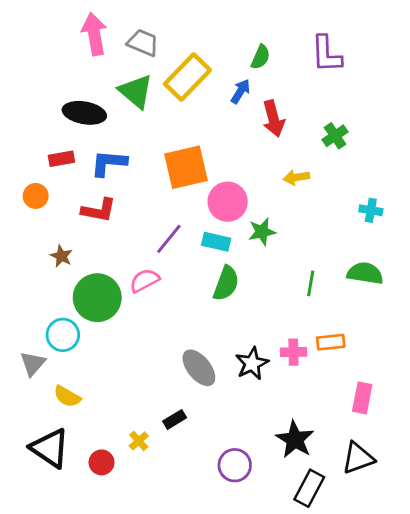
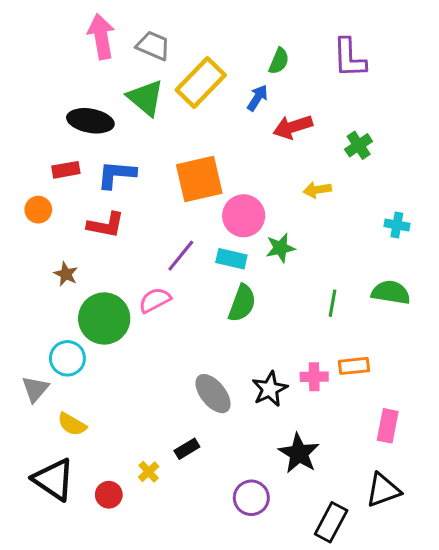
red arrow: (273, 119) -> (293, 127), turned 87
black star: (295, 439) -> (299, 453), moved

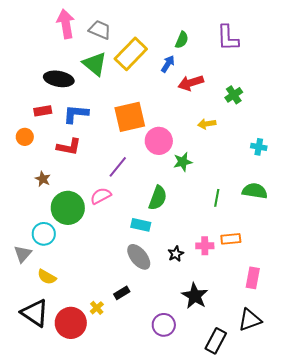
cyan rectangle: (231, 259) -> (141, 225), moved
black star: (270, 389) -> (176, 254), size x0.7
red circle: (109, 495) -> (71, 323), size x1.8

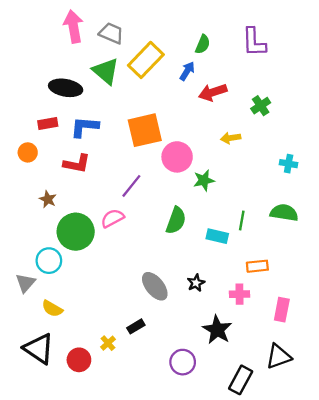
cyan rectangle: (141, 225) -> (217, 236), moved
pink cross: (205, 246) -> (239, 294), moved
red circle: (71, 323) -> (79, 360), size x0.7

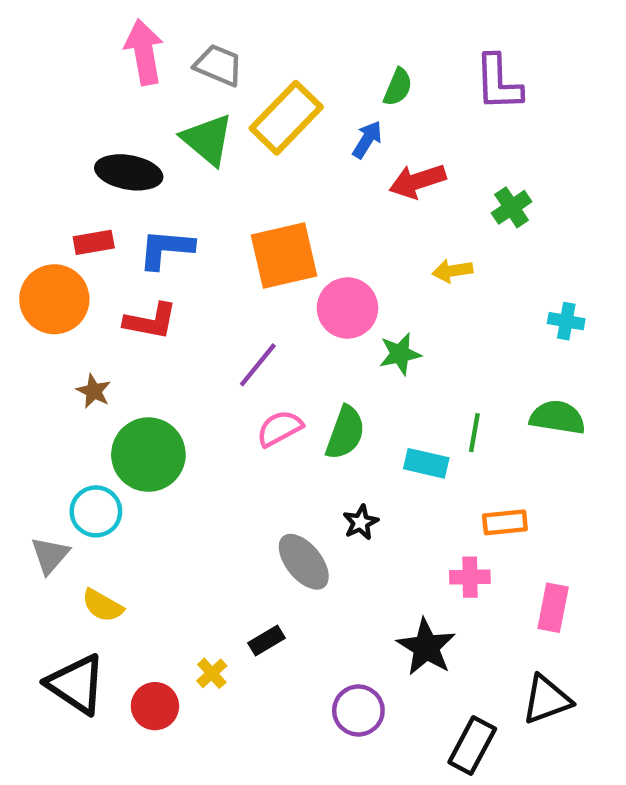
orange circle: (28, 152) -> (54, 299), size x1.8
pink semicircle: (112, 218) -> (280, 428), moved
black star: (196, 283) -> (361, 522), moved

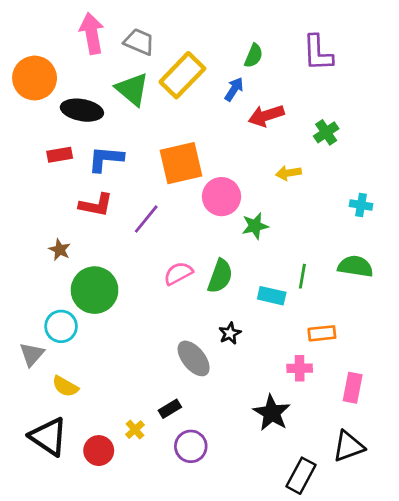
orange circle: (54, 299) -> (35, 78), moved
purple line: (258, 365) -> (146, 219), moved
purple circle: (358, 710) -> (191, 446), moved

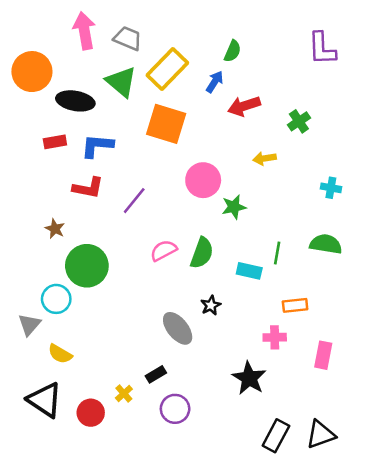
purple L-shape: (318, 53) -> (322, 49), moved
orange square: (181, 163) -> (166, 124), moved, turned 30
black triangle: (348, 446) -> (321, 434), moved

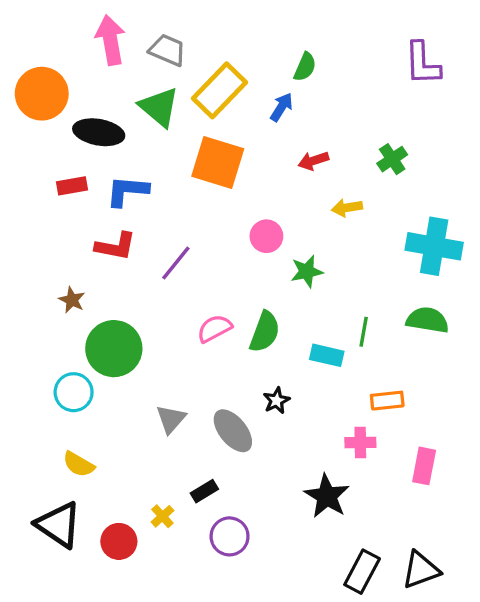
red arrow: (244, 106) -> (313, 161), moved, size x0.7
pink circle: (203, 180) -> (266, 236), size x0.7
cyan cross: (331, 188) -> (434, 246), size x2.0
gray triangle: (29, 325) -> (171, 419), moved

